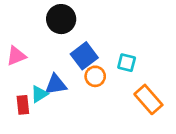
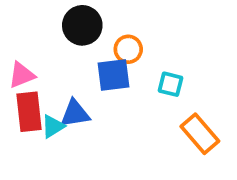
blue square: (84, 56) -> (114, 75), turned 30
orange circle: (95, 76) -> (128, 49), moved
red rectangle: (23, 105) -> (29, 112), moved, size x1.5

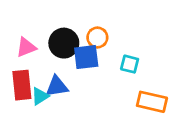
black circle: (82, 25) -> (64, 43), moved
pink triangle: (22, 75) -> (26, 47), moved
orange rectangle: (200, 134) -> (152, 102), turned -36

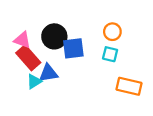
orange circle: (97, 37) -> (112, 32), moved
pink triangle: (26, 47) -> (22, 40), turned 42
red rectangle: (22, 85) -> (28, 58), moved, turned -35

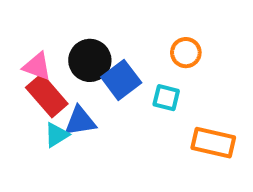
blue square: (73, 48) -> (121, 80), turned -30
cyan square: (110, 54) -> (166, 98), moved

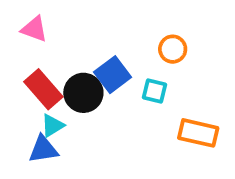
black circle: (90, 60) -> (83, 93), moved
pink triangle: (37, 66) -> (34, 29), moved
blue triangle: (80, 121) -> (43, 149), moved

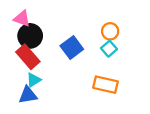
cyan square: (154, 91) -> (109, 49), moved, turned 35
black circle: (83, 93) -> (30, 36), moved
orange rectangle: (198, 133) -> (105, 85), moved

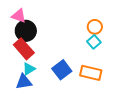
blue square: (72, 48) -> (62, 70), moved

